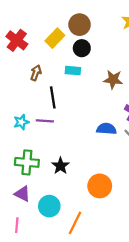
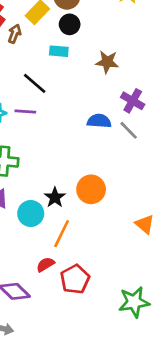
brown arrow: (36, 73) -> (15, 34), moved
black line: (53, 97) -> (35, 83), turned -40
black star: (60, 166) -> (55, 197), moved

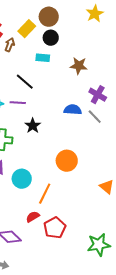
black star: (55, 197) -> (33, 126), moved

